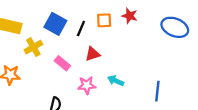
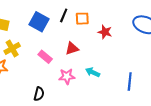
red star: (130, 16) -> (105, 32), moved
black line: (81, 29) -> (64, 15), moved
yellow cross: (33, 47) -> (12, 48), moved

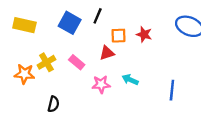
orange square: (82, 19) -> (119, 36), moved
yellow cross: (12, 48) -> (46, 62), moved
black semicircle: (39, 94) -> (53, 104), moved

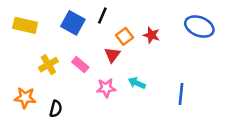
orange square: (119, 36) -> (124, 36), turned -35
red triangle: (107, 53) -> (112, 55), turned -35
orange star: (24, 74) -> (25, 98), moved

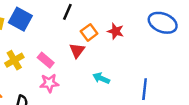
blue square: (73, 23) -> (20, 19), moved
pink star: (106, 88) -> (49, 83), moved

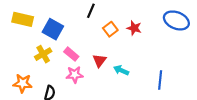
blue square: (20, 19) -> (53, 29), moved
red triangle: (77, 51) -> (99, 61), moved

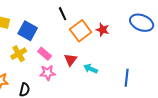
black line: (91, 11) -> (63, 14), turned -48
orange square: (110, 29) -> (81, 31), size x1.5

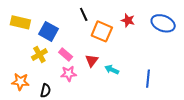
red star: (103, 30) -> (128, 20), moved
orange square: (81, 31) -> (102, 31), turned -30

